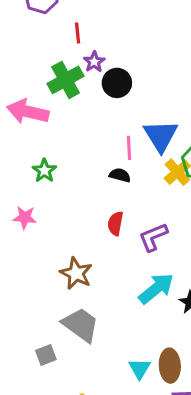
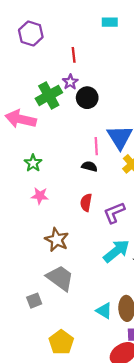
red line: (78, 33) -> (74, 55), moved
pink star: (25, 217) -> (40, 196), moved
cyan triangle: (140, 369) -> (104, 311), turned -30

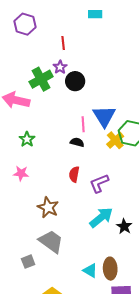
pink star: (40, 196) -> (21, 173), moved

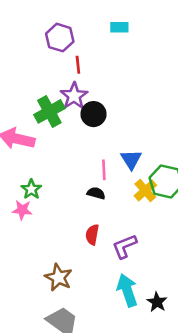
purple hexagon: (25, 24) -> (60, 38), moved
purple star: (60, 67) -> (74, 96), size x1.5
blue triangle: (104, 116) -> (131, 159), size x0.7
pink star: (21, 173) -> (22, 210), moved
cyan arrow: (101, 217) -> (127, 290), turned -70

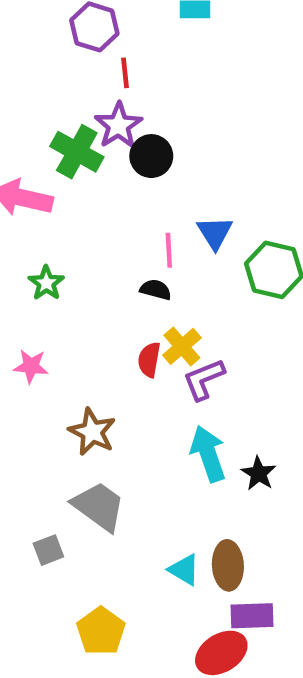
green cross: (49, 111) -> (77, 152), turned -32
yellow cross: (145, 191) -> (182, 346), moved
pink star: (22, 210) -> (31, 366), moved

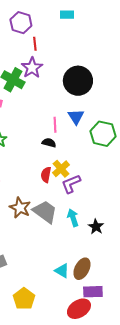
black circle: (151, 156) -> (78, 81), moved, size x1.5
cyan arrow: (208, 454) -> (73, 218), size x0.7
gray trapezoid: (99, 506) -> (45, 212), moved
brown ellipse: (228, 565) -> (82, 269), turned 30

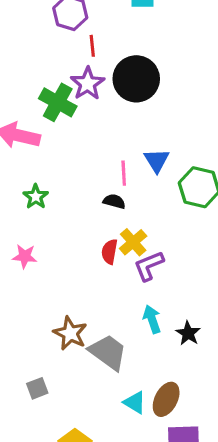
black circle: (78, 81) -> (136, 79), moved
brown star: (20, 208) -> (70, 333), moved
gray trapezoid: (45, 212) -> (108, 352), moved

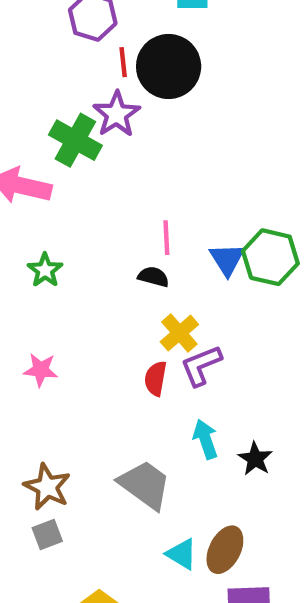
black circle: (136, 79) -> (169, 66), moved
blue triangle: (157, 161) -> (227, 259), moved
red semicircle: (110, 252) -> (156, 379), moved
pink star: (25, 256) -> (41, 370), moved
brown star: (70, 333) -> (47, 487), moved

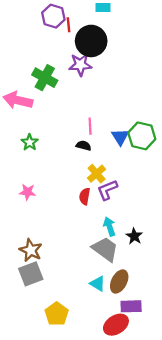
red line: (123, 62) -> (68, 25), moved
purple star: (117, 114) -> (80, 65), moved, turned 30
gray trapezoid: (145, 485) -> (105, 249), moved
gray square: (47, 535) -> (31, 274), size x1.6

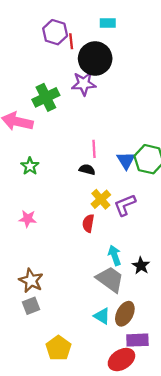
green cross: (45, 78) -> (46, 97), turned 35
purple L-shape: (107, 190) -> (125, 205), moved
gray square: (31, 274) -> (31, 306), size x0.7

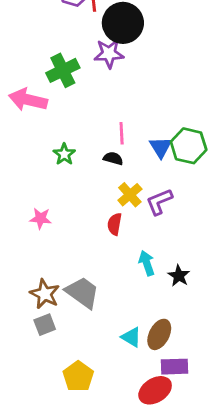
green star: (30, 166) -> (64, 154), moved
gray trapezoid: (110, 279) -> (82, 293), moved

